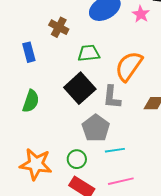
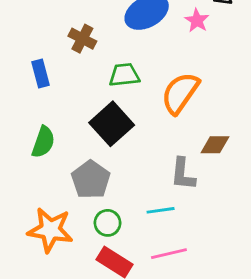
gray L-shape: (112, 97) -> (183, 174), moved
gray pentagon: (96, 128) -> (91, 180), moved

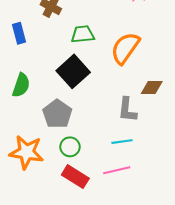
cyan line: (161, 210) -> (122, 142), moved

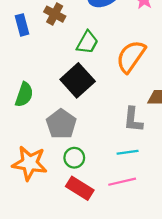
blue rectangle: (19, 33) -> (22, 25), moved
green trapezoid: (83, 34) -> (87, 42), turned 125

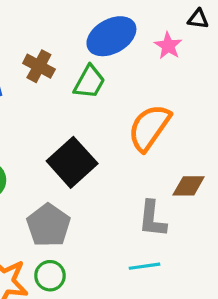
green trapezoid: (87, 42) -> (89, 82), moved
green circle: (74, 158) -> (50, 276), moved

